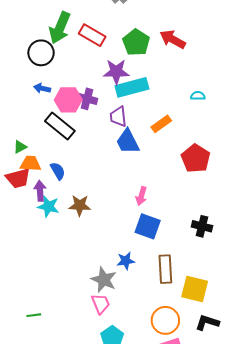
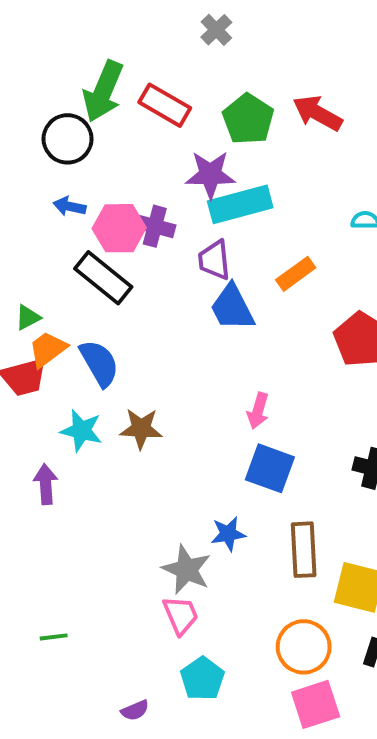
orange trapezoid: (31, 164) -> (48, 349), turned -40
blue semicircle: (58, 171) -> (99, 363), size x1.4
purple arrow: (40, 191) -> (46, 484), moved

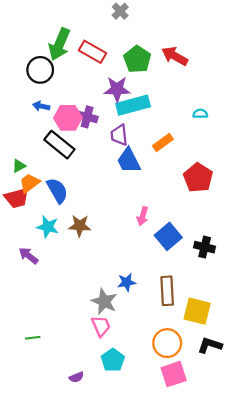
blue square: (270, 468) -> (168, 236), moved, turned 30
purple arrow: (46, 484) -> (28, 256), turned -48

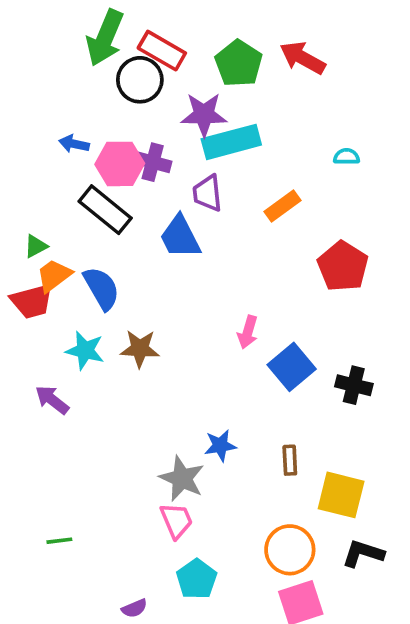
black circle: (40, 70) -> (140, 80), moved
blue trapezoid: (129, 161) -> (180, 237), moved
brown rectangle: (167, 291) -> (290, 460), size x0.6

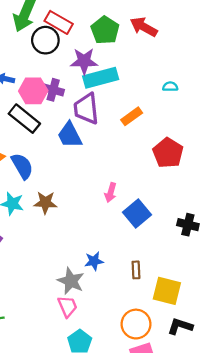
purple trapezoid: (208, 193) -> (86, 109), size x1.4
black cross: (354, 385) -> (188, 225), moved

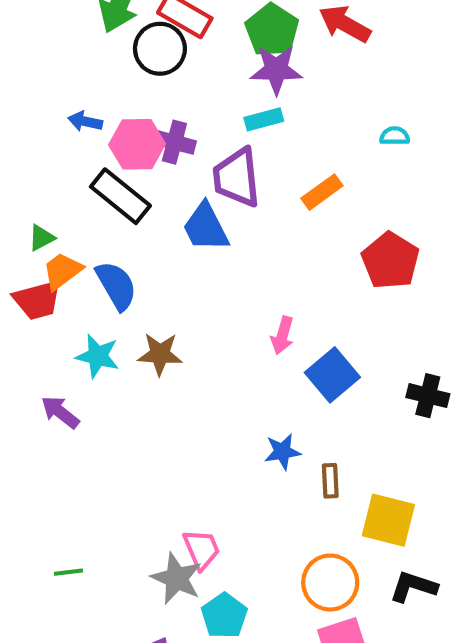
purple star: (84, 61) -> (276, 70), moved
cyan rectangle: (101, 78) -> (264, 119), size x0.6
blue star: (94, 261) -> (282, 452), moved
gray star: (71, 281) -> (177, 578), moved

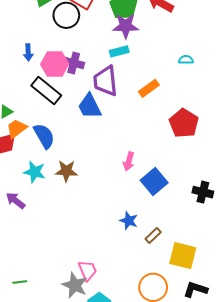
blue arrow: (85, 121) -> (28, 52), turned -105
blue star: (282, 452) -> (129, 221), turned 30
brown rectangle: (330, 481) -> (153, 235), turned 49

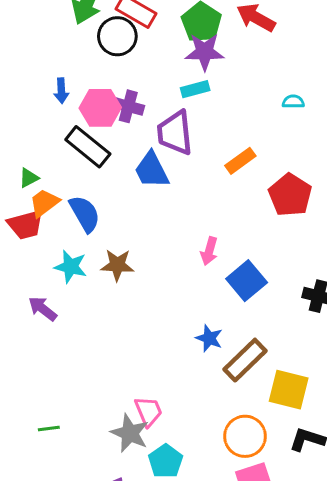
orange rectangle: (149, 88) -> (240, 161), moved
brown rectangle: (153, 235) -> (245, 360), size x1.8

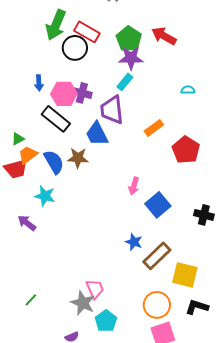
cyan rectangle: (195, 89) -> (125, 82), turned -36
brown star: (117, 265) -> (78, 158), moved
green line: (49, 429) -> (31, 300), turned -40

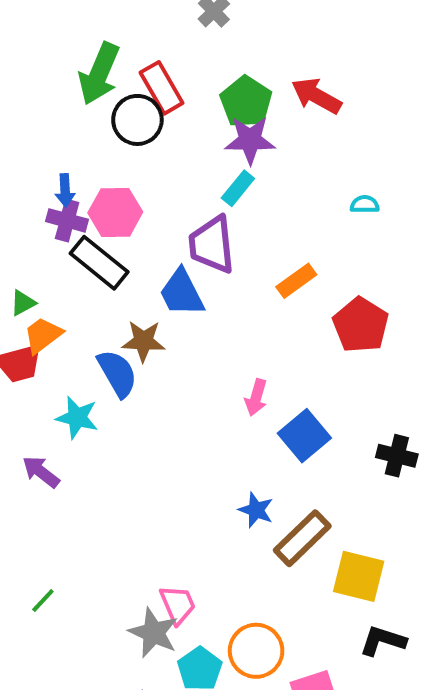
red rectangle: (87, 32) -> (162, 88), turned 30
purple cross: (82, 93) -> (67, 220), moved
blue semicircle: (54, 162) -> (117, 373), moved
green line: (31, 300) -> (43, 601), moved
orange circle: (157, 305) -> (256, 651), moved

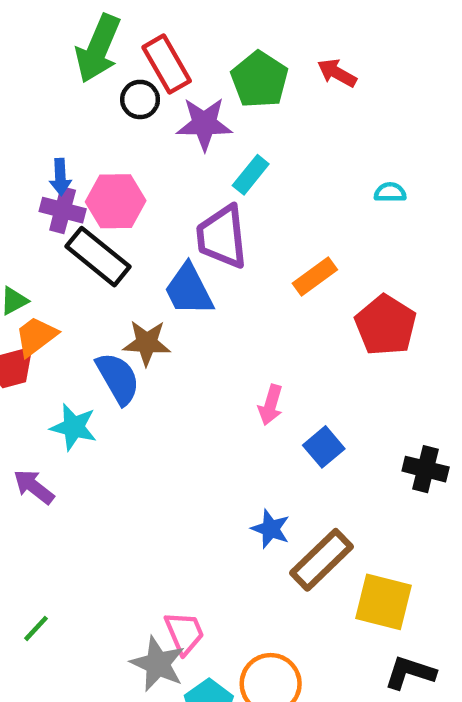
red arrow: (316, 96) -> (337, 73), size x0.7
black circle: (137, 120) -> (140, 99), size x0.7
purple star: (250, 140) -> (204, 124), moved
blue square: (304, 436) -> (324, 447), size x0.7

